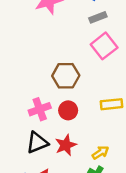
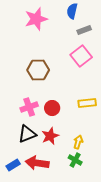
gray rectangle: (98, 17) -> (84, 30), moved
brown hexagon: (66, 76) -> (38, 70), moved
yellow arrow: (100, 153) -> (78, 142), turned -40

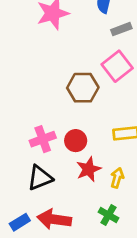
brown hexagon: (38, 70) -> (83, 88), moved
red star: (50, 136) -> (89, 169), moved
yellow arrow: (78, 142) -> (117, 178), moved

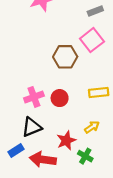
red star: (89, 169) -> (66, 140), moved
yellow arrow: (117, 178) -> (92, 127), turned 40
blue rectangle: (20, 222) -> (16, 151), moved

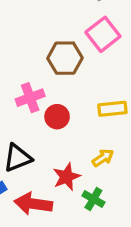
pink cross: (34, 97) -> (30, 98), moved

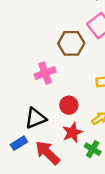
red circle: (57, 117) -> (69, 105), moved
red arrow: (33, 204) -> (47, 153), turned 36

